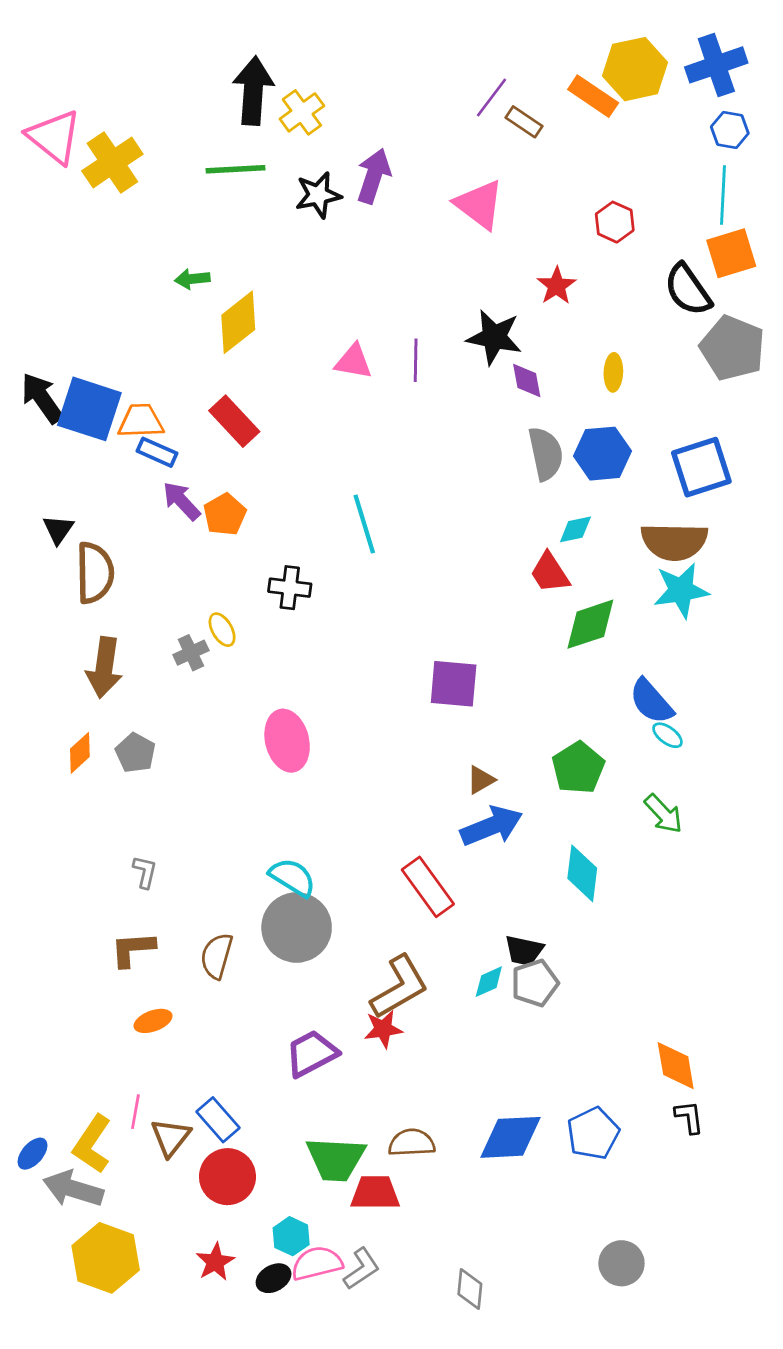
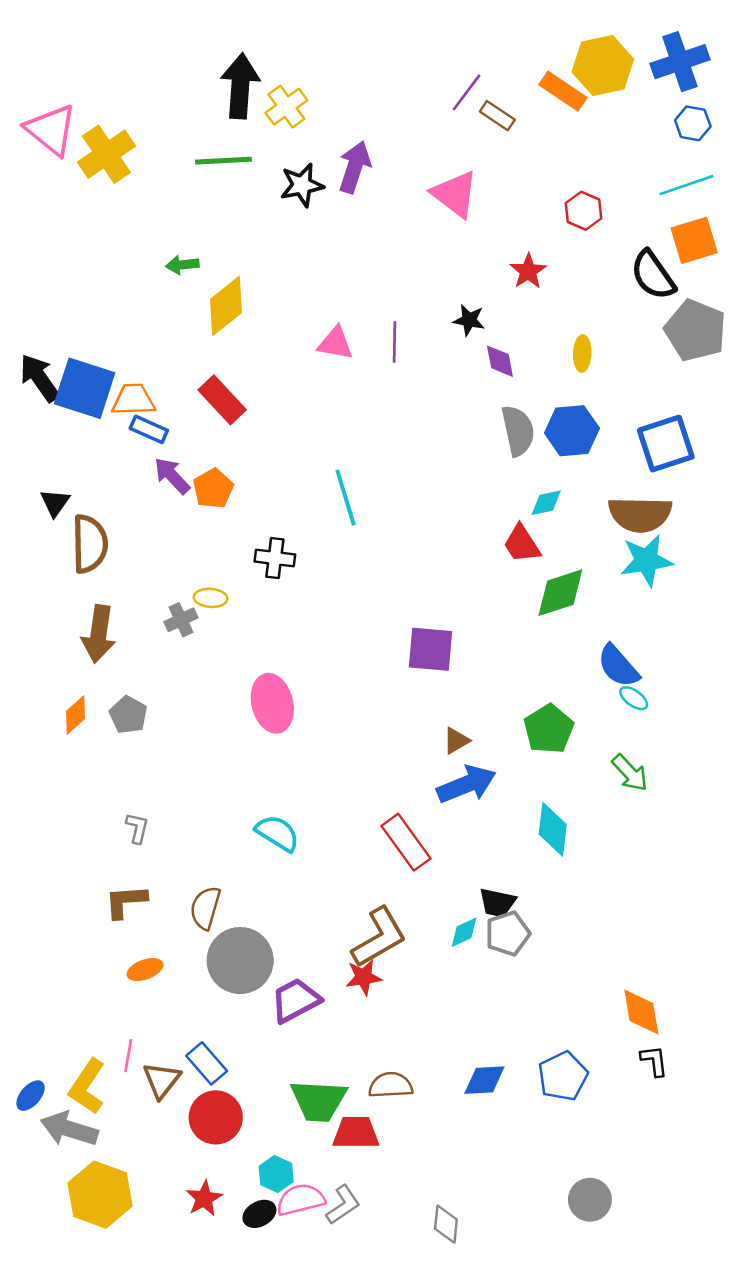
cyan line: (723, 195) -> (686, 185), turned 68
black star: (494, 337) -> (469, 320), size x0.6
yellow ellipse: (222, 630) -> (211, 598), turned -56
gray circle: (297, 927) -> (240, 961), moved
blue diamond: (510, 1137) -> (484, 1080), size x0.7

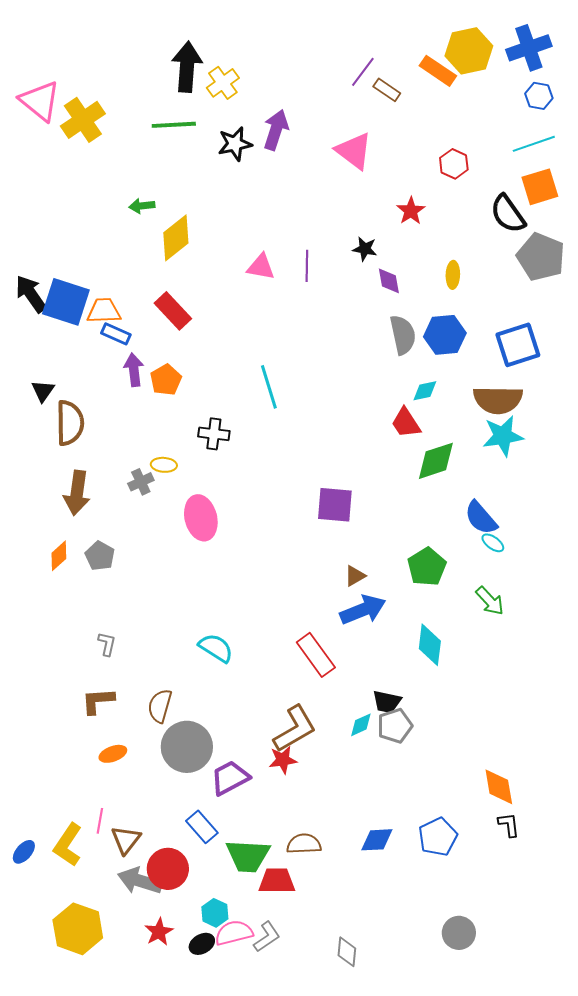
purple arrow: (172, 476) -> (134, 370), turned 36
pink ellipse: (272, 703) -> (201, 518), moved
blue rectangle: (207, 1063) -> (202, 827), moved
gray arrow: (69, 1129) -> (140, 881), moved

